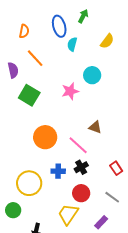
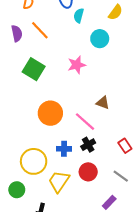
purple semicircle: (13, 70) -> (17, 33), moved
cyan circle: (92, 75) -> (100, 39), moved
yellow trapezoid: (68, 214) -> (59, 181), moved

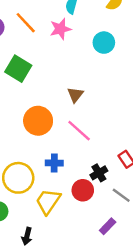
cyan circle: (100, 39) -> (104, 43), moved
pink star: (77, 65) -> (60, 29), moved
brown triangle: (103, 103) -> (75, 95), moved, turned 48
black cross: (88, 145) -> (99, 173), moved

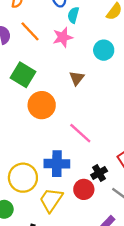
brown triangle: (75, 95) -> (77, 78), moved
orange circle: (38, 121) -> (42, 105), moved
blue cross: (54, 163) -> (57, 164), size x1.5

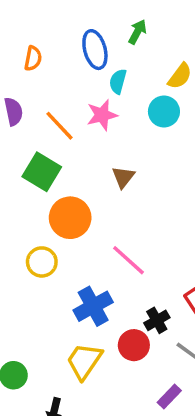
orange line: (30, 31) -> (60, 126), moved
cyan circle: (104, 50) -> (164, 112), moved
blue cross: (57, 164) -> (93, 306), turned -30
yellow circle: (23, 178) -> (42, 262), moved, size x0.7

